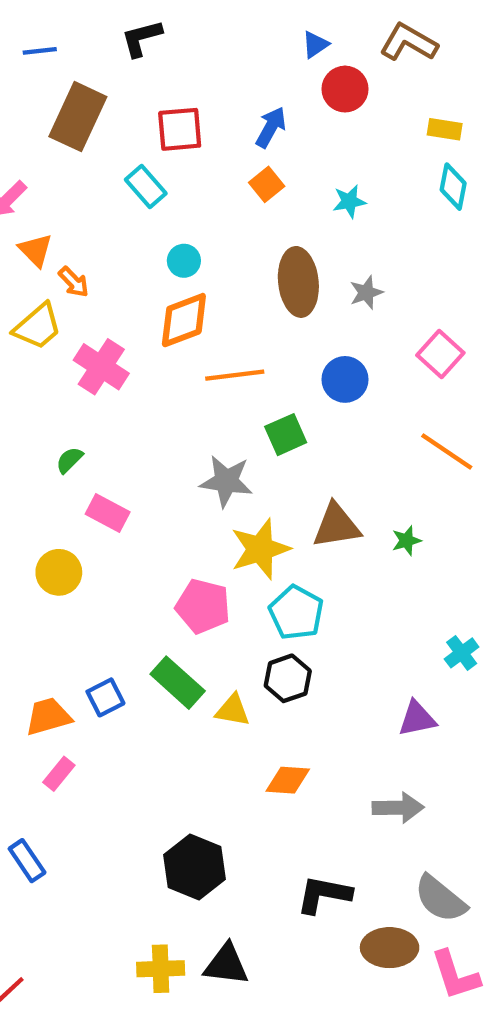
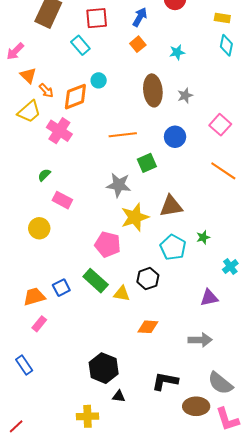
orange diamond: (184, 320) -> (75, 97), moved
green star: (406, 541) -> (203, 237), moved
cyan pentagon: (296, 613) -> (173, 247), moved
black triangle: (226, 965) -> (119, 396), moved, size x0.6

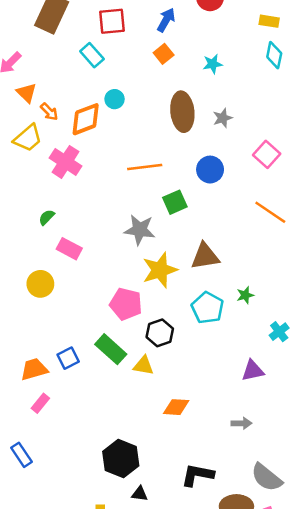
black hexagon: (148, 279) -> (160, 333), moved
gray arrow: (200, 340) -> (241, 423), size x0.7

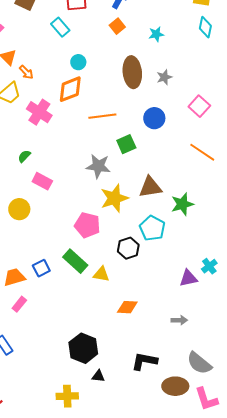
orange diamond: (86, 119) -> (70, 89), moved
green star: (245, 295) -> (182, 204), moved, size x1.6
cyan cross: (279, 332) -> (209, 266), moved
black hexagon: (160, 333) -> (128, 248), moved

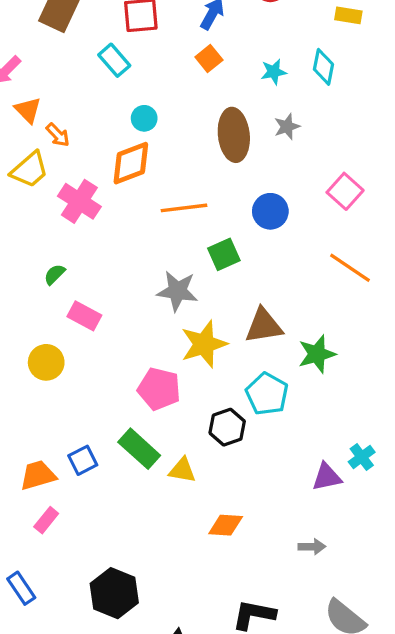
cyan diamond: (205, 27) -> (323, 67), moved
gray star: (164, 77) -> (287, 127), moved
black hexagon: (83, 348) -> (114, 593), moved

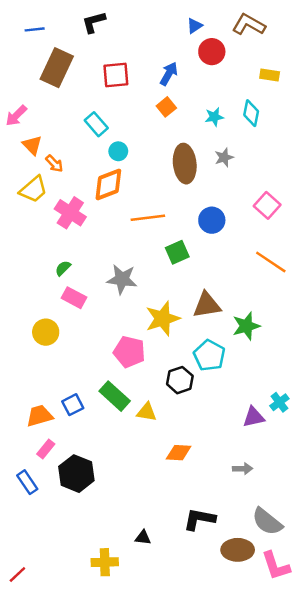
cyan rectangle: (114, 60) -> (96, 124), moved
green semicircle: (54, 274) -> (63, 268), moved
gray star: (177, 291) -> (122, 279), moved
blue rectangle: (21, 588) -> (27, 482), moved
black hexagon: (114, 593) -> (76, 474), moved

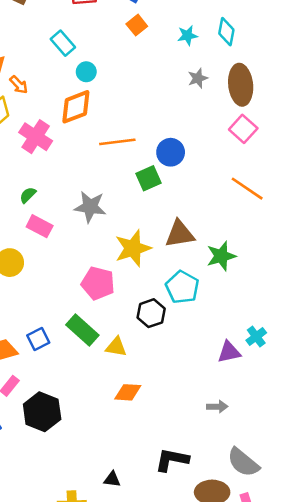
brown ellipse: (185, 164) -> (241, 85), moved
blue circle: (212, 220) -> (171, 152), moved
orange diamond: (179, 453) -> (128, 392), moved

